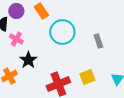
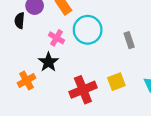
pink cross: (16, 39) -> (56, 38), moved

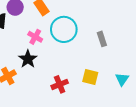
yellow square: (116, 82) -> (90, 77), turned 35
red cross: (83, 90) -> (60, 84), size x0.7

